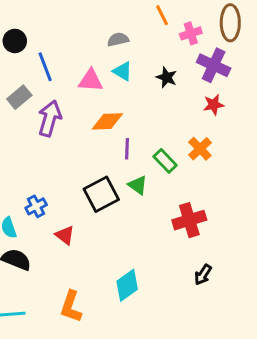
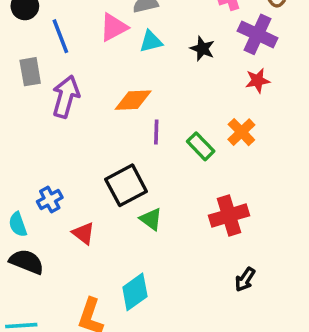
cyan triangle: (123, 71) -> (151, 42), turned -45
pink triangle: (91, 80) -> (114, 27), moved, turned -32
gray rectangle: (19, 97) -> (30, 72), turned -60
green triangle: (138, 185) -> (151, 219), moved
cyan diamond: (127, 285) -> (135, 292), moved

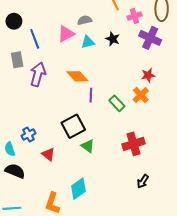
black star: (202, 49) -> (113, 39), moved
red star: (257, 81) -> (148, 75), moved
orange diamond: (133, 100) -> (77, 76), turned 50

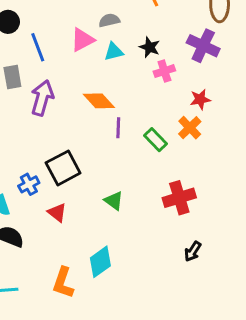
pink cross: (135, 16) -> (164, 71), moved
black square: (73, 126) -> (63, 168), moved

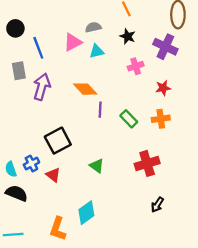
black star: (150, 47) -> (128, 36), moved
orange cross: (190, 128) -> (161, 119), moved, turned 36
blue cross: (29, 184) -> (31, 163), moved

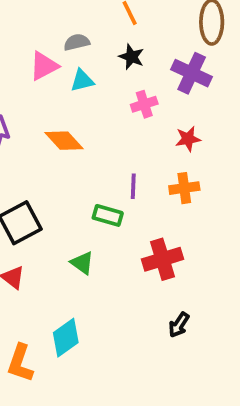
purple line: (100, 110) -> (133, 186), moved
green rectangle: (129, 119) -> (108, 215), moved, turned -30

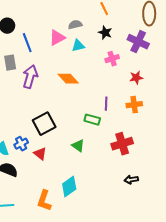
black arrow: (179, 325) -> (131, 180), turned 48

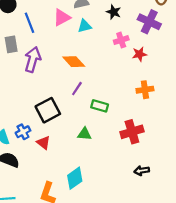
red star: (136, 78) -> (140, 54), moved
purple line: (106, 104) -> (77, 89), moved, turned 32
green triangle: (78, 146) -> (84, 134), turned -32

